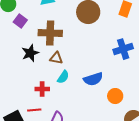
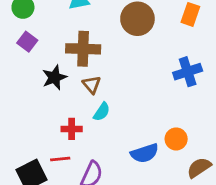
purple square: (20, 21) -> (27, 42), moved
brown triangle: (56, 58) -> (92, 85), turned 40
blue semicircle: (93, 79) -> (145, 153), moved

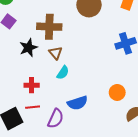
red cross: (72, 129) -> (32, 85), moved
blue semicircle: (145, 153) -> (78, 103), moved

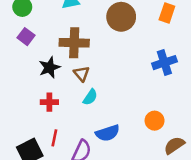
red cross: (32, 85) -> (49, 102), moved
red line: (33, 107) -> (54, 138), turned -72

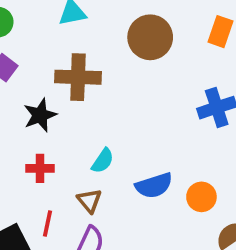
brown triangle: (82, 74) -> (89, 201), moved
blue semicircle: (108, 133) -> (154, 185), moved

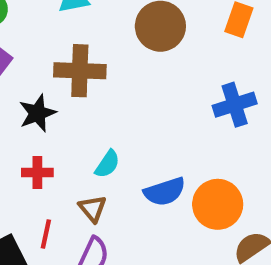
orange circle: (201, 197) -> (218, 204), size x1.5

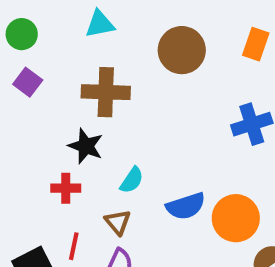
black star: (37, 113) -> (86, 146), moved, turned -30

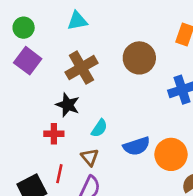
brown circle: (182, 50) -> (139, 58), moved
purple square: (28, 82) -> (28, 61), size x1.4
brown cross: (106, 92) -> (81, 68), turned -32

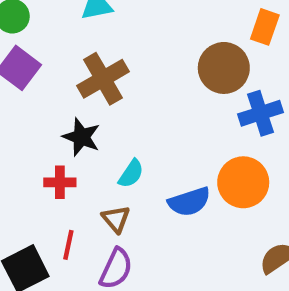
brown circle: (139, 58) -> (224, 68), moved
orange circle: (171, 154) -> (243, 182), moved

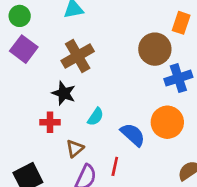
blue semicircle: (189, 202) -> (133, 135), turned -120
brown triangle: (116, 219) -> (75, 148), moved, turned 30
red line: (68, 245) -> (115, 166), moved

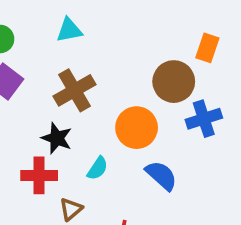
red cross: (50, 122) -> (39, 175), size x1.4
orange circle: (167, 122) -> (137, 128), moved
blue semicircle: (133, 135) -> (161, 175), moved

